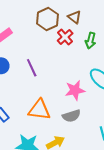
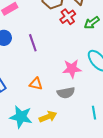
green arrow: (91, 41) -> (92, 23), turned 35
orange triangle: (39, 110) -> (36, 84), size x0.6

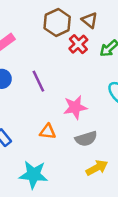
pink star: (72, 69) -> (75, 107), moved
yellow arrow: (48, 117) -> (97, 168), moved

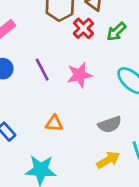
pink star: (75, 107) -> (79, 75), moved
gray semicircle: (86, 139) -> (110, 125), moved

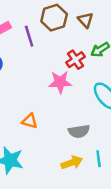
red cross: (83, 28) -> (75, 60), moved
purple line: (42, 70) -> (29, 36), moved

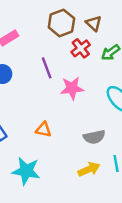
purple line: (29, 36) -> (47, 68), moved
red cross: (75, 60) -> (81, 48), moved

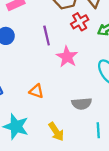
pink star: (72, 88) -> (67, 57), turned 30
yellow arrow: (89, 169) -> (56, 132), moved, turned 72

